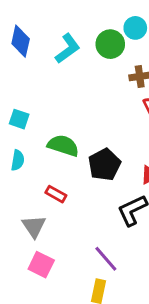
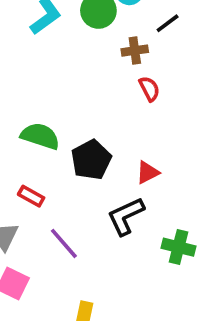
purple line: (106, 259) -> (64, 243), moved

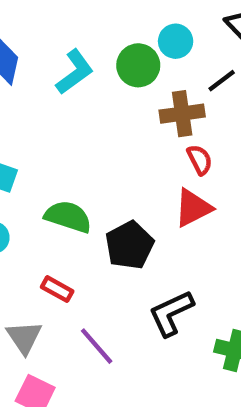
brown cross: (135, 51) -> (182, 114), size x1.4
red triangle: (148, 172) -> (193, 208), moved, size x1.4

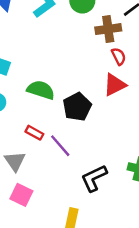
black L-shape: (171, 313) -> (94, 178), moved
purple line: (97, 346) -> (60, 146), moved

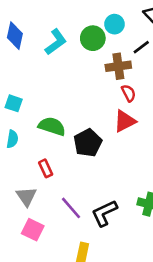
red rectangle: (34, 133) -> (46, 168), turned 36
purple line: (60, 146) -> (71, 208), moved

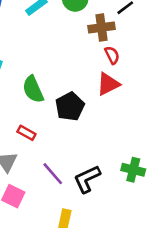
green semicircle: (52, 126) -> (33, 89), turned -132
red rectangle: (46, 168) -> (26, 133), turned -36

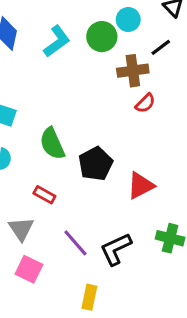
red semicircle: (112, 55) -> (145, 103), turned 72
red triangle: (108, 84) -> (141, 185), moved

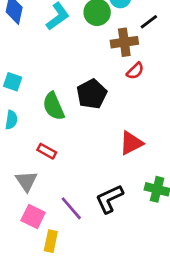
black pentagon: (96, 164) -> (92, 94), moved
purple line: (75, 243) -> (71, 208), moved
yellow rectangle: (89, 297) -> (51, 241), moved

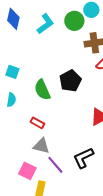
gray triangle: (26, 181) -> (41, 146), moved, turned -42

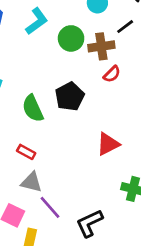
green circle: (74, 21) -> (71, 38), moved
black L-shape: (83, 158) -> (90, 223), moved

